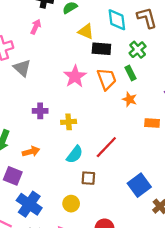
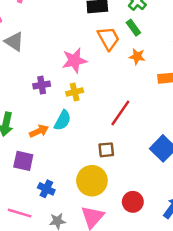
pink star: (75, 76) -> (74, 61), moved, turned 30
cyan semicircle: (75, 154) -> (63, 120), moved
blue cross: (29, 204) -> (46, 189), size x0.6
yellow circle: (71, 204) -> (92, 181), size x1.6

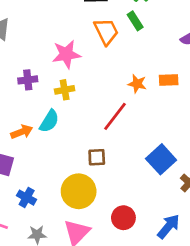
orange star: (137, 57) -> (137, 84), moved

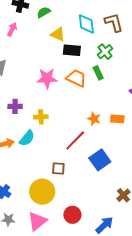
orange trapezoid: (106, 31) -> (76, 78), turned -45
pink star: (66, 54) -> (47, 78), moved
blue square: (161, 159) -> (100, 160), moved

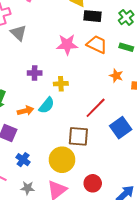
green rectangle: (98, 73) -> (126, 47), moved, turned -48
orange star: (94, 119) -> (116, 76), moved
brown square: (58, 169) -> (78, 136), size x1.5

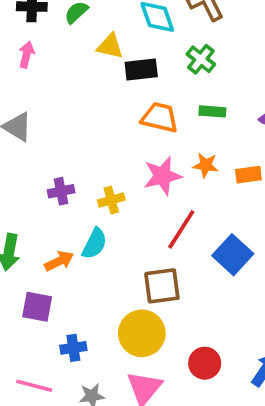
pink star: (67, 44) -> (162, 176), moved
blue cross: (23, 160) -> (73, 348), turned -32

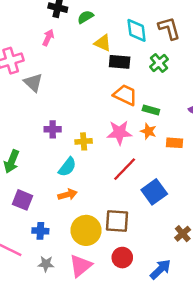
green rectangle: (212, 111) -> (151, 110), moved
orange arrow: (59, 261) -> (68, 195), moved
brown square: (162, 286) -> (117, 221), moved

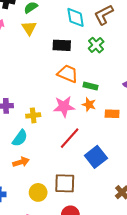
brown L-shape: (169, 28) -> (104, 15), turned -100
yellow triangle: (103, 43) -> (29, 28), moved, turned 35
yellow circle: (86, 230) -> (38, 192), size x0.7

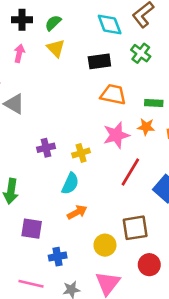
green rectangle: (91, 86) -> (154, 103), moved

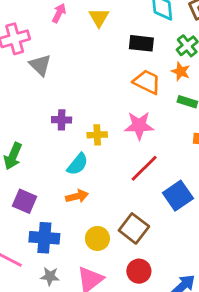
orange star: (146, 127) -> (181, 71), moved
brown square: (135, 228) -> (134, 228), turned 32
blue cross: (58, 257) -> (44, 238), size x1.5

